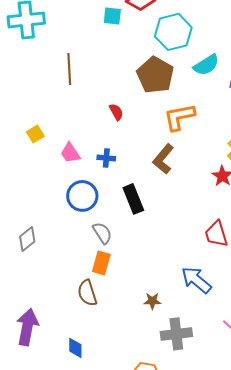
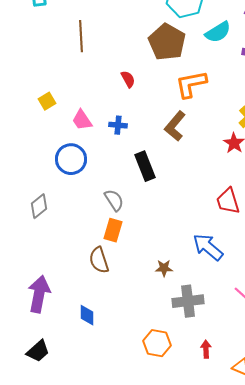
blue circle: (82, 196) -> (71, 159), moved

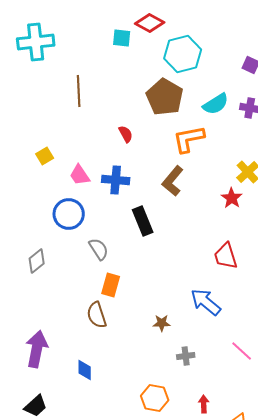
cyan semicircle: (218, 32) -> (216, 104), moved
blue cross: (118, 125) -> (116, 180), size x1.5
gray semicircle: (114, 200) -> (99, 249), moved
gray cross: (188, 301) -> (186, 356), size x0.6

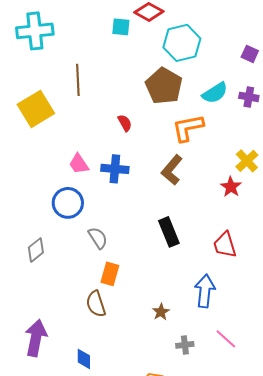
yellow square: (45, 156) -> (36, 109), moved, size x2.0
black rectangle: (143, 221) -> (169, 232), moved
blue arrow: (206, 302) -> (205, 291), turned 56
brown star: (162, 323) -> (161, 312), turned -30
pink line: (242, 351) -> (226, 339), moved

